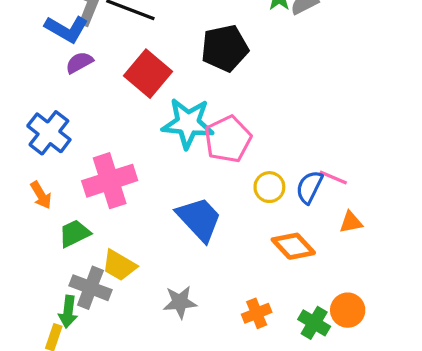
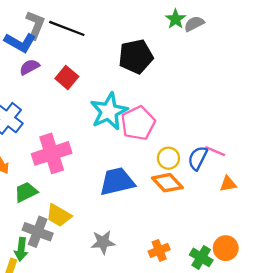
red square: (148, 74) -> (67, 78), moved, size x0.7
cyan star: (188, 123) -> (109, 111), turned -30
blue trapezoid: (199, 219) -> (117, 182), turned -60
orange diamond: (293, 246) -> (167, 183), moved

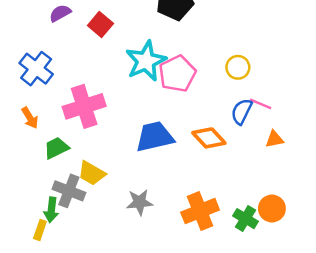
yellow circle: (168, 158) -> (238, 67), moved
orange cross: (159, 250) -> (200, 211), size x1.6

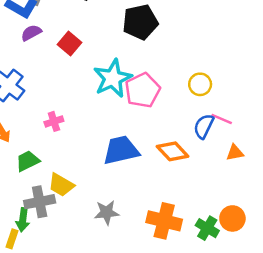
pink cross: (84, 106) -> (54, 121), size x0.5
gray cross: (69, 191) -> (40, 202), turned -32
orange cross: (200, 211) -> (164, 221), turned 36

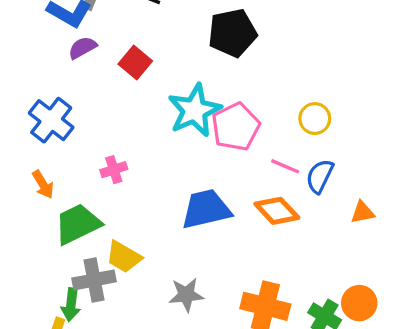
pink line: (222, 119) -> (285, 166), moved
green trapezoid: (28, 161) -> (78, 224), size x1.4

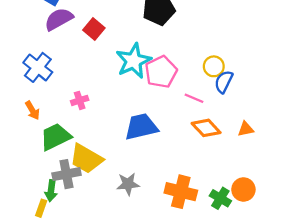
purple semicircle: (82, 48) -> (59, 19), size x1.5
blue semicircle: (320, 176) -> (224, 82), moved
orange diamond: (277, 211) -> (206, 128), moved
yellow trapezoid: (124, 257) -> (86, 159), size x1.4

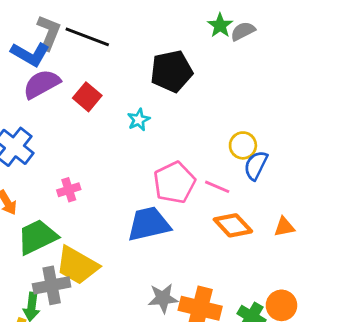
cyan star: (134, 61) -> (139, 120), moved, size x0.5
pink pentagon: (161, 72) -> (174, 183), moved
gray star: (128, 184) -> (163, 298), moved

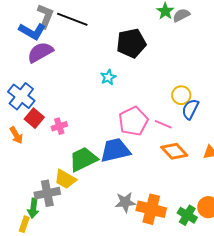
red square: (87, 97) -> (34, 118), moved
green trapezoid: (37, 237) -> (83, 159), moved
yellow trapezoid: (77, 265) -> (65, 179), size x0.7

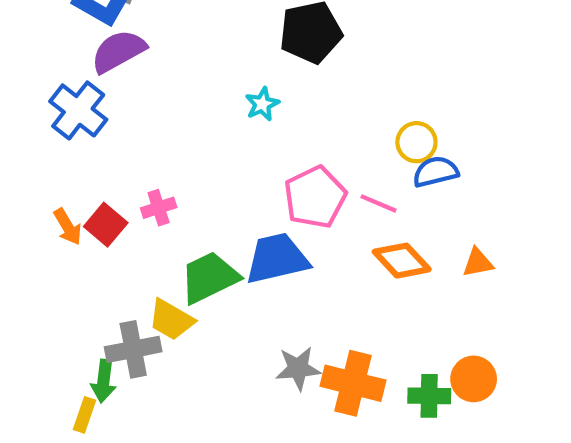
blue cross: (21, 96) -> (78, 110), moved
blue semicircle: (190, 109) -> (436, 172), turned 50
red square: (34, 118) -> (106, 225), moved
green cross: (187, 215) -> (429, 396), turned -30

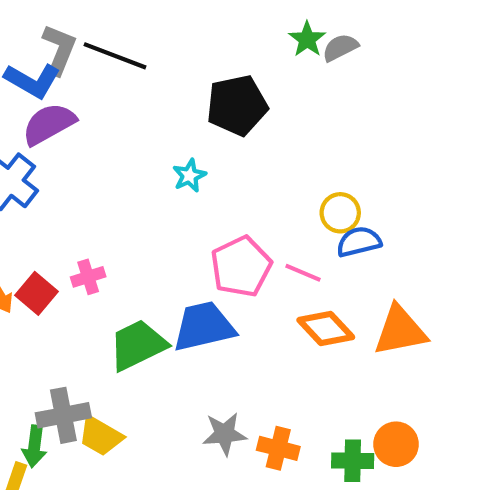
orange triangle: (478, 263) -> (400, 331), size x1.8
yellow trapezoid: (171, 320) -> (101, 436), moved
orange cross: (353, 383) -> (278, 448), size x0.7

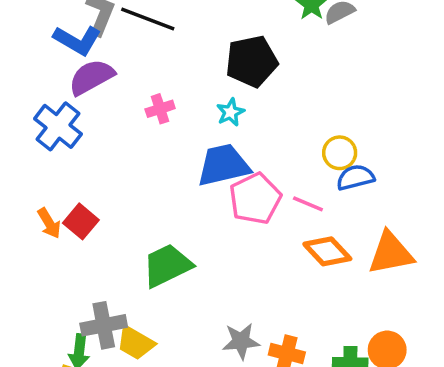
cyan star: (189, 176) -> (230, 112), moved
pink cross: (88, 277) -> (160, 109), moved
blue trapezoid: (204, 326) -> (223, 165), moved

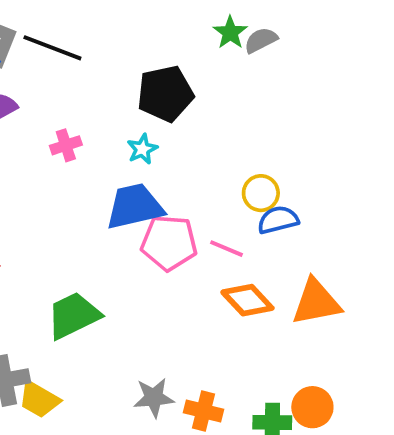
pink pentagon: (255, 199) -> (169, 243), turned 30

